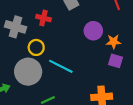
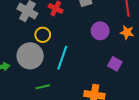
orange star: (114, 42) -> (127, 32), moved
cyan line: (61, 66) -> (62, 58), turned 70

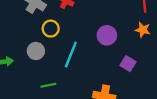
purple circle: (100, 31) -> (107, 35), moved
gray circle: (30, 56) -> (36, 51), size x0.6

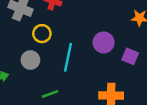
purple circle: (107, 35) -> (104, 42), moved

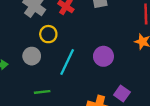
purple square: (130, 56) -> (122, 94), moved

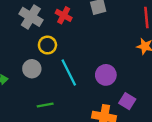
purple circle: (103, 56) -> (106, 75), moved
cyan line: (67, 62) -> (69, 72), turned -48

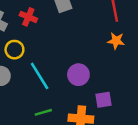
purple square: (127, 101) -> (104, 100), turned -35
green line: (45, 105) -> (43, 112), moved

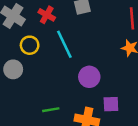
cyan line: (40, 76) -> (64, 44), moved

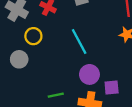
cyan line: (64, 44) -> (79, 42), moved
purple circle: (89, 77) -> (89, 74), moved

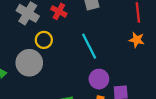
gray circle: (19, 59) -> (29, 63), size x1.5

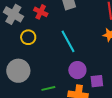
gray circle: (29, 63) -> (18, 71), moved

